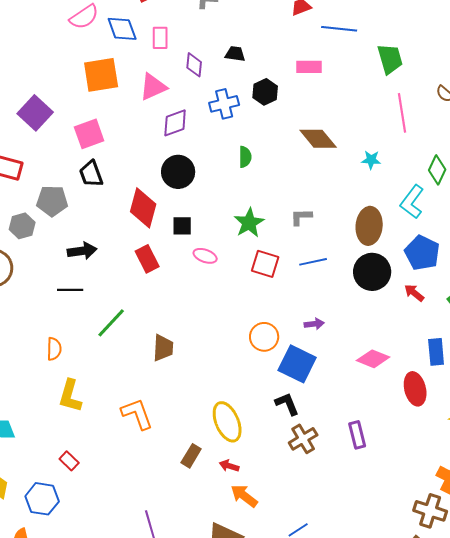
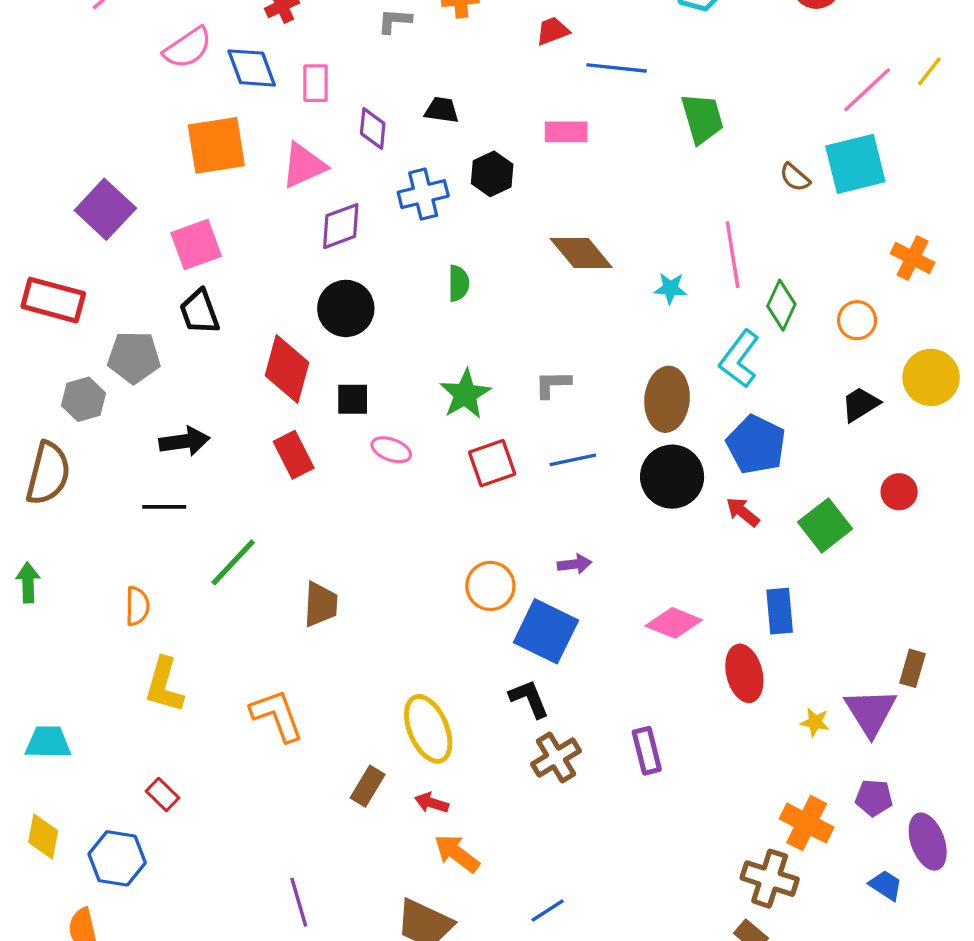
pink line: (402, 113) -> (733, 255), moved
red square: (265, 264) -> (492, 463), turned -36

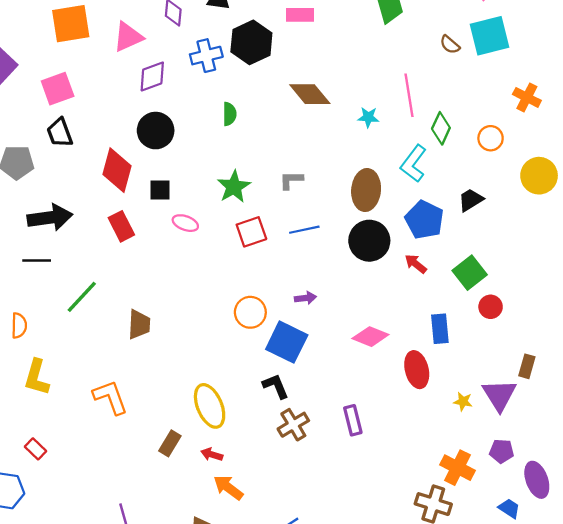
black hexagon: (492, 174) -> (251, 42), size x1.5
black trapezoid: (860, 404) -> (471, 200), moved
black arrow: (184, 441) -> (50, 218), size x1.4
red circle: (899, 492) -> (491, 307), moved

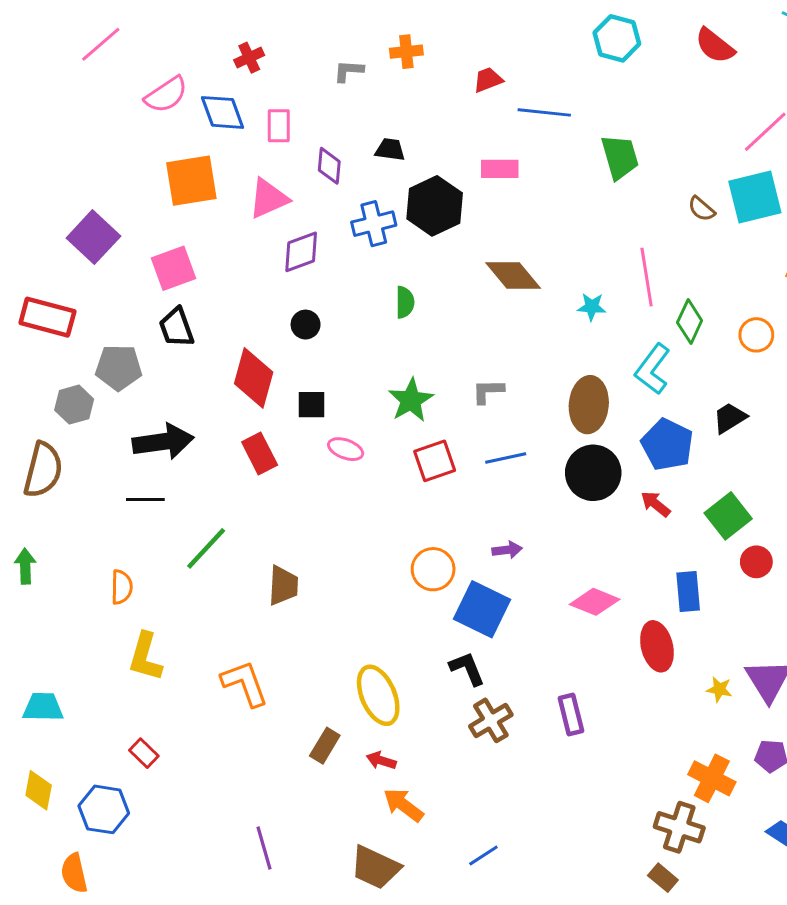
black circle: (156, 131) -> (306, 325), size x0.6

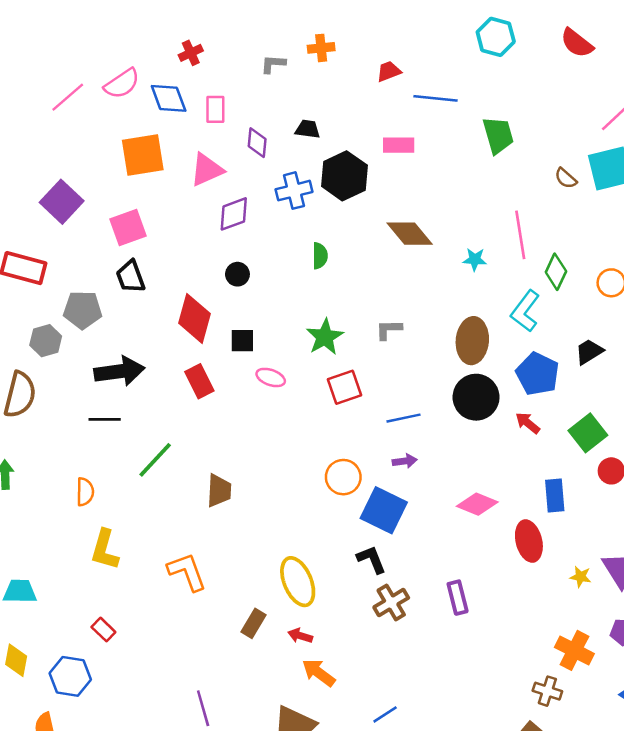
pink line: (101, 44) -> (68, 97), moved
blue line: (506, 458) -> (403, 418), moved
brown cross: (679, 827) -> (547, 691), size x0.7

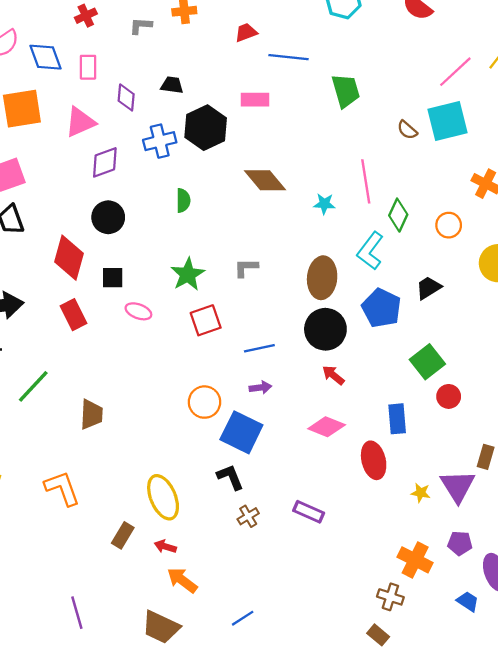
red cross: (191, 53) -> (86, 16), moved
black circle: (237, 274) -> (108, 217), size x1.5
red arrow: (528, 423) -> (333, 375), moved
purple rectangle: (458, 598) -> (309, 512), turned -52
brown cross: (391, 603) -> (248, 516), size x0.7

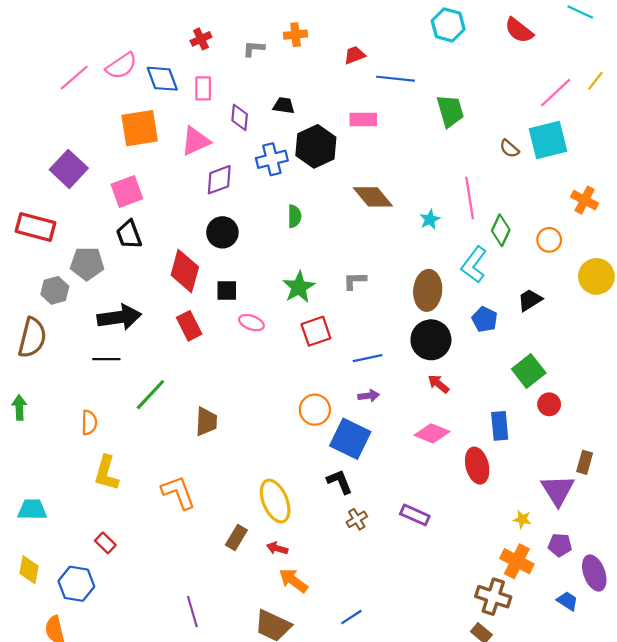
cyan star: (324, 204) -> (430, 219), turned -30
blue pentagon: (381, 308) -> (485, 319), size x0.7
yellow star: (421, 493) -> (522, 519), moved
brown cross: (390, 597) -> (493, 597), size x1.4

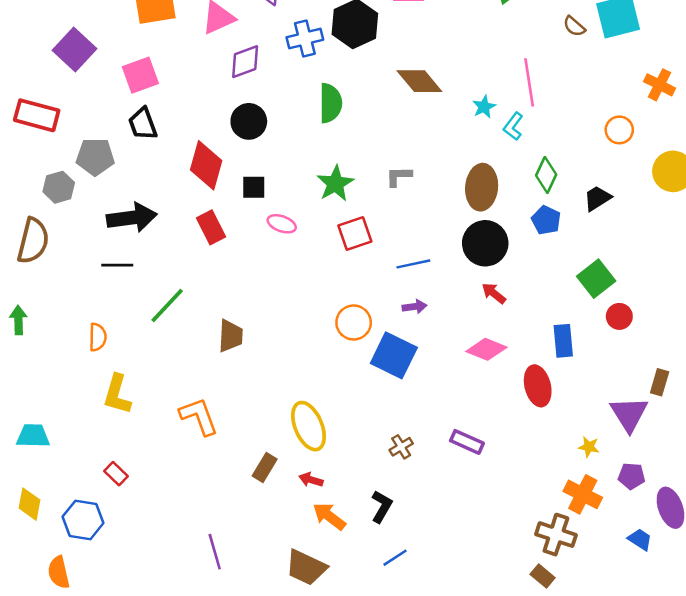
green semicircle: (294, 216) -> (330, 103), size x1.5
green diamond: (501, 230) -> (546, 175), moved
cyan L-shape: (474, 265) -> (513, 126), moved, size x0.7
black L-shape: (340, 482) -> (382, 507), moved, turned 52

